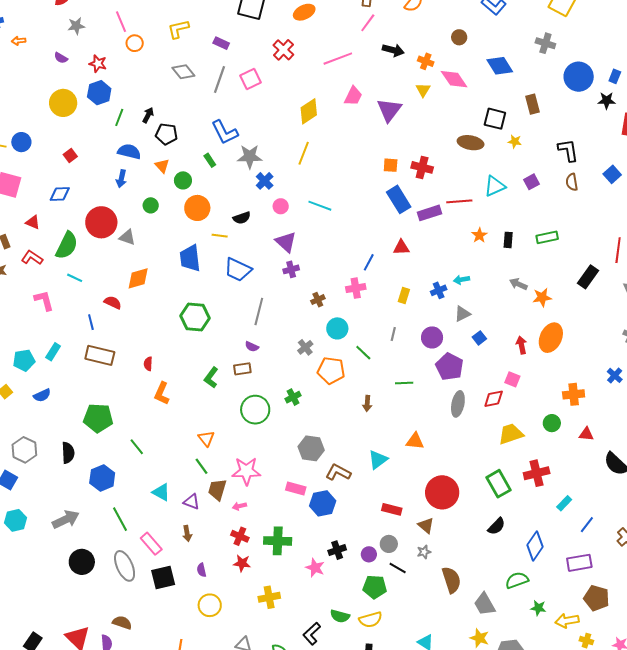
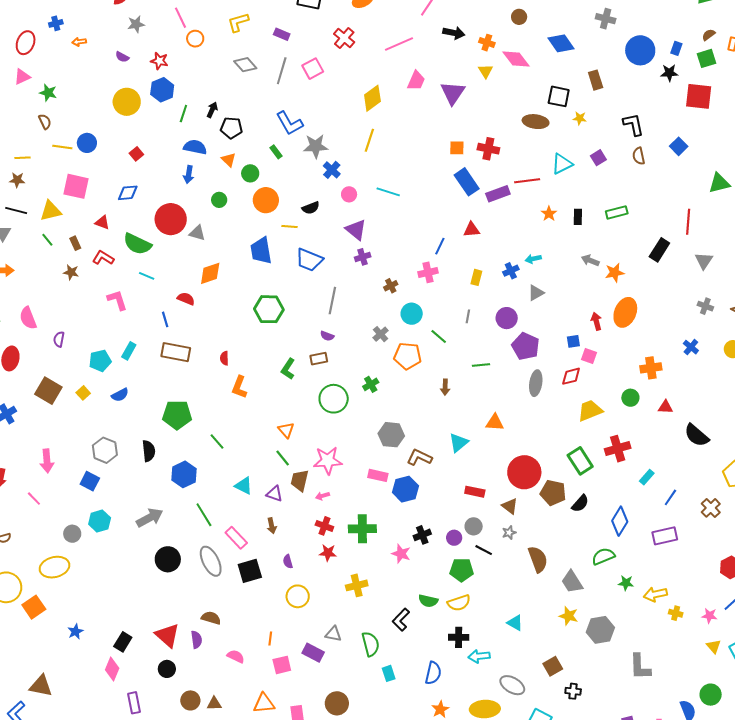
green semicircle: (67, 245) -> (137, 244), turned 92
blue square: (479, 338) -> (573, 341), moved, turned 32
brown pentagon: (597, 598) -> (553, 493), moved

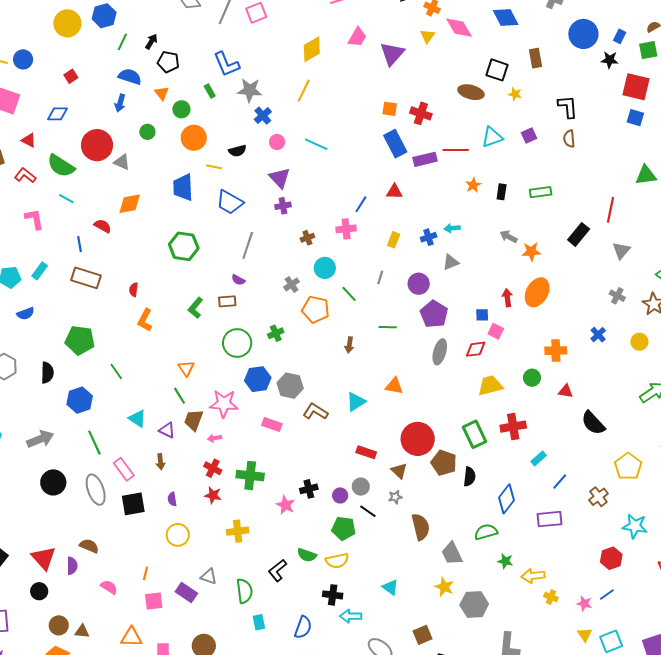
blue square: (679, 146) -> (635, 118), moved, turned -36
blue hexagon: (405, 489) -> (258, 379), moved
black semicircle: (580, 503) -> (469, 477), turned -42

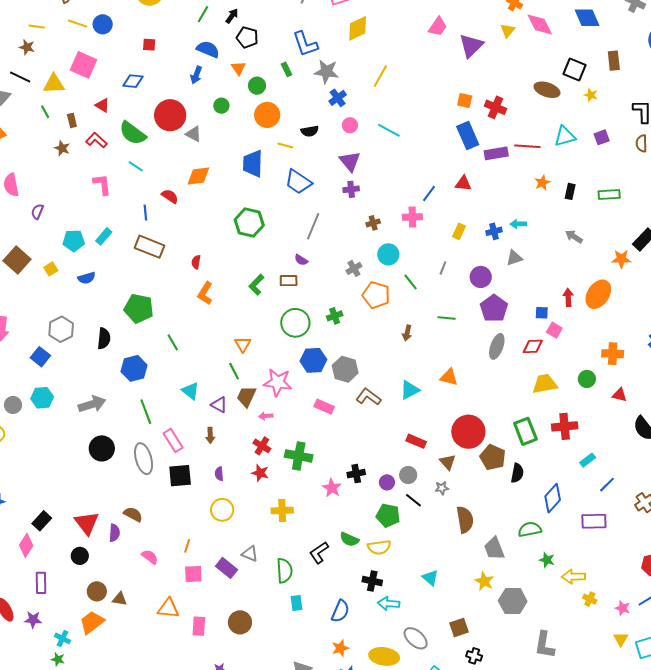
yellow diamond: (312, 49) -> (358, 28), moved
red square: (71, 76) -> (149, 45), turned 32
orange star: (531, 252) -> (621, 259), moved

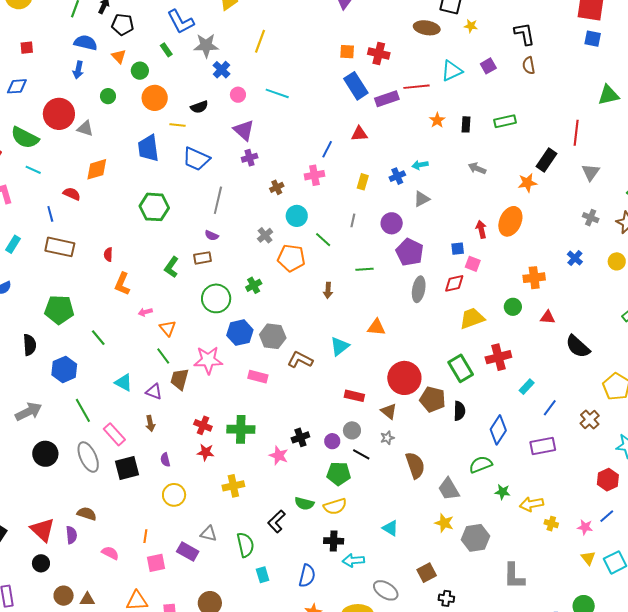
pink arrow: (266, 416) -> (145, 312), moved

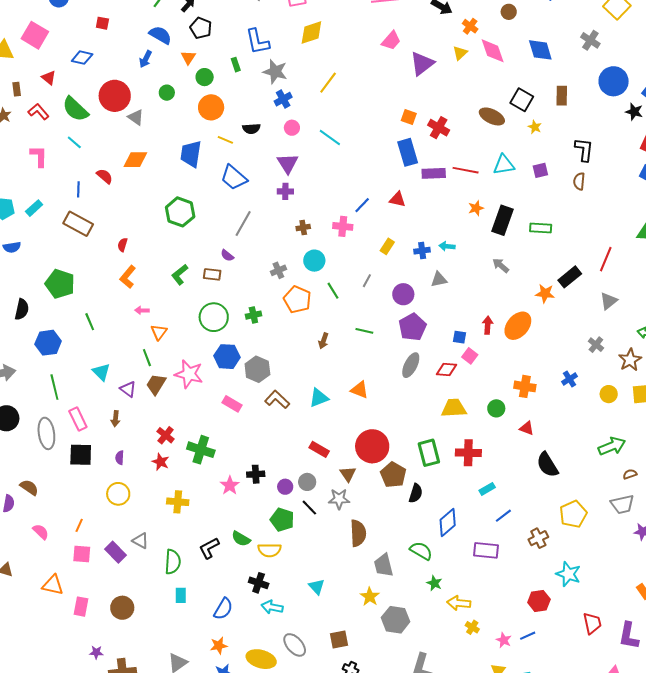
black rectangle: (466, 124) -> (502, 220), size x1.8
gray star: (387, 438) -> (339, 499), size x1.5
green semicircle: (481, 465) -> (421, 551), turned 35

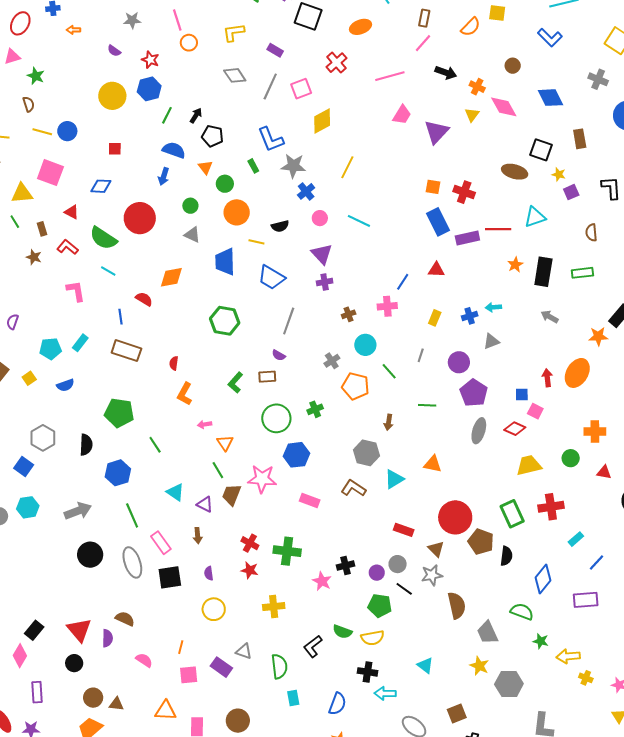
gray triangle: (136, 117) -> (192, 235), moved
purple square: (540, 170) -> (571, 192), moved
brown semicircle: (579, 181) -> (591, 233), moved
gray hexagon: (257, 369) -> (366, 453), moved
red diamond: (447, 370) -> (515, 429), turned 30

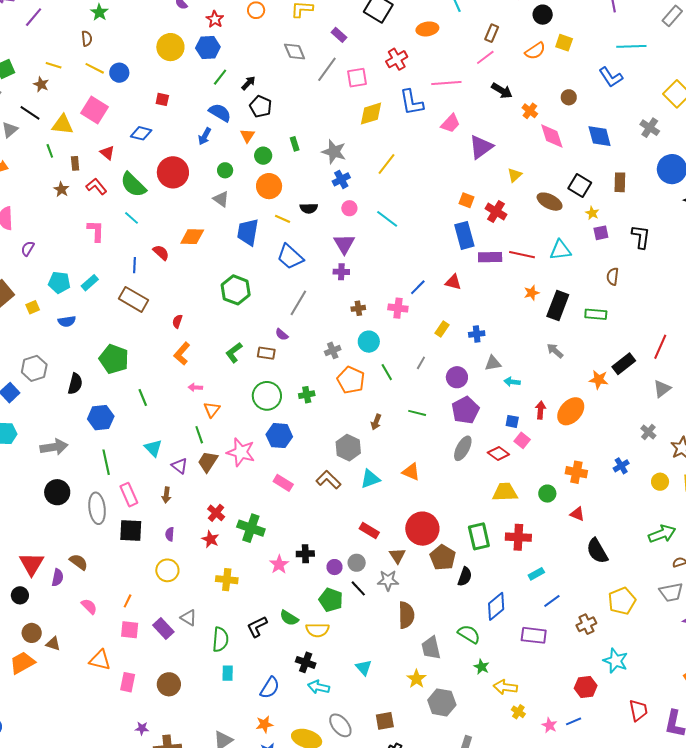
yellow triangle: (472, 115) -> (515, 175), moved
blue L-shape: (271, 139) -> (412, 102), moved
cyan arrow: (493, 307) -> (512, 382), moved

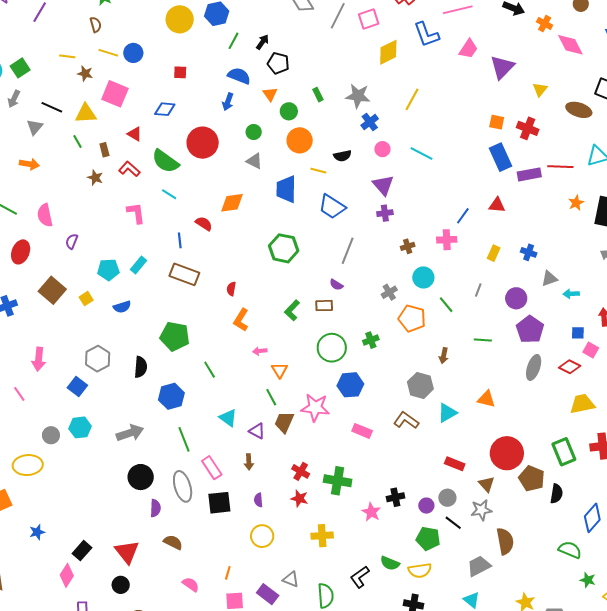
brown star: (41, 84) -> (85, 74), moved
blue cross: (477, 334) -> (529, 252), turned 35
purple semicircle: (58, 578) -> (155, 508), moved
gray trapezoid: (431, 648) -> (479, 566), moved, turned 85

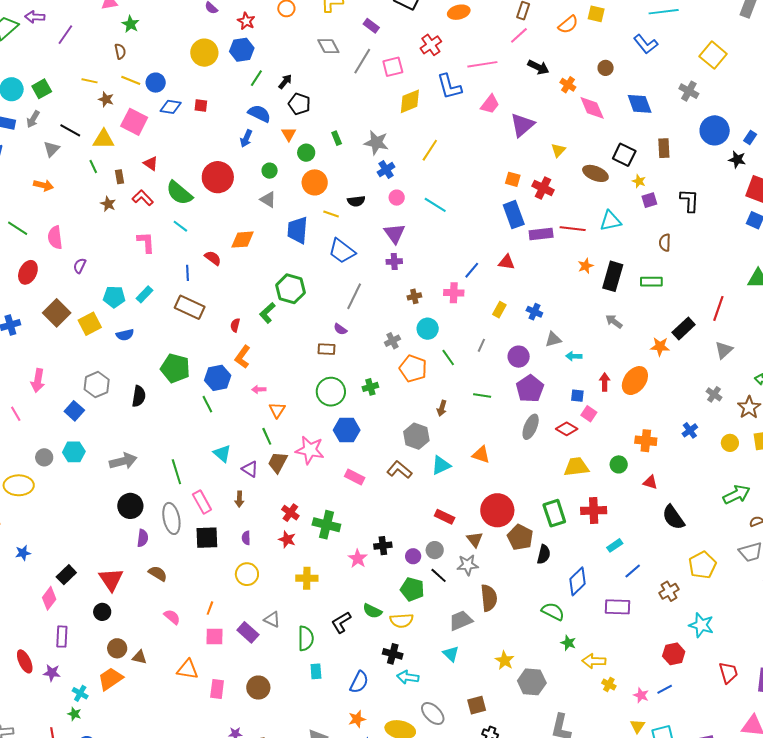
blue diamond: (165, 109) -> (171, 107), moved
yellow square: (86, 299) -> (90, 324), size x1.6
green L-shape: (292, 310) -> (267, 313), moved
blue hexagon: (171, 396) -> (218, 378), moved

